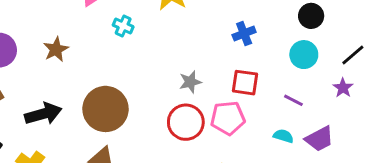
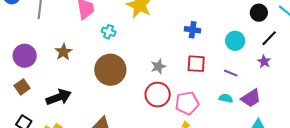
black circle: (311, 16) -> (259, 13), moved
blue cross: (244, 34) -> (193, 30), turned 35
brown circle: (106, 109) -> (110, 70), moved
pink pentagon: (228, 118) -> (187, 103), moved

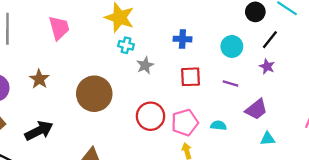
cyan cross: (109, 32) -> (126, 45), moved
gray star: (158, 66) -> (145, 65), moved
cyan semicircle: (226, 98) -> (219, 125), moved

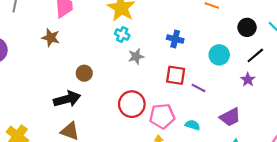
brown star: (39, 79) -> (51, 38), moved, turned -30
purple line: (231, 83) -> (199, 88), moved
brown circle: (94, 94) -> (84, 73), size x0.5
black arrow: (39, 131) -> (67, 99), moved

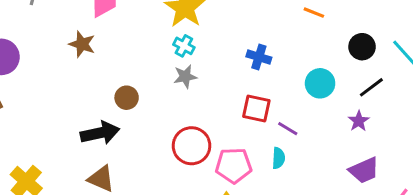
gray star: (136, 56) -> (185, 77), moved
purple trapezoid: (230, 117) -> (364, 170), moved
cyan semicircle: (193, 125) -> (279, 158), moved, turned 72

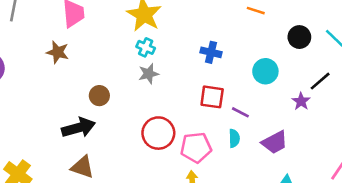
black line: (371, 87) -> (320, 81), moved
purple trapezoid: (364, 170) -> (275, 142), moved

